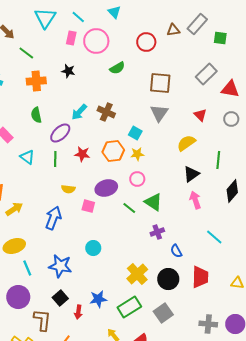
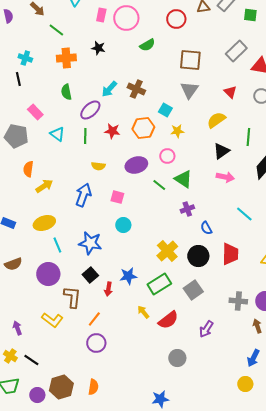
yellow star: (137, 154) -> (177, 131), moved
pink arrow: (195, 200) -> (225, 177), turned 120
pink square: (88, 206) -> (117, 197), moved

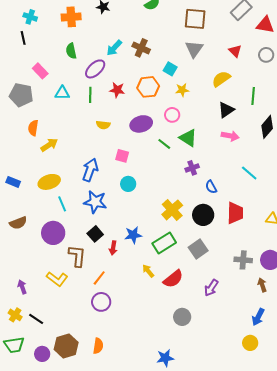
cyan triangle: (57, 134) -> (62, 93), turned -35
blue arrow: (83, 195) -> (90, 170), moved

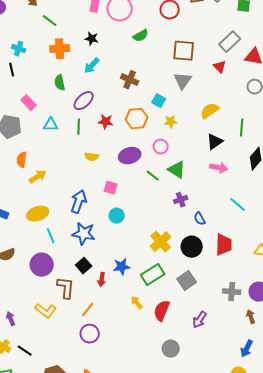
cyan arrow: (114, 48) -> (92, 66), moved
red triangle: (235, 51) -> (220, 67), moved
red semicircle: (173, 279) -> (162, 311), turned 150

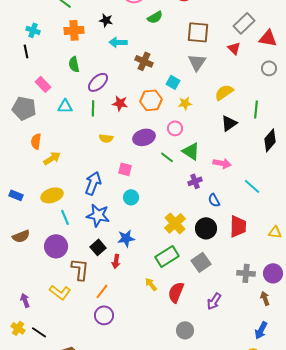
cyan arrow: (92, 66) -> (118, 42), moved, turned 48
pink arrow: (219, 168) -> (222, 163), moved
blue star: (122, 267) -> (126, 238), moved

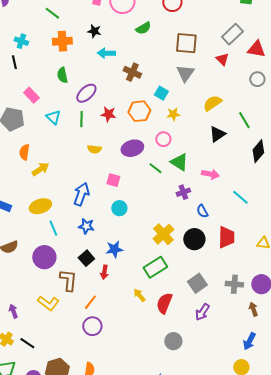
cyan triangle: (65, 106) -> (53, 117), turned 42
green line: (256, 109) -> (244, 120), turned -36
blue star: (98, 215) -> (86, 226), size x0.7
gray square: (201, 262) -> (197, 283), moved

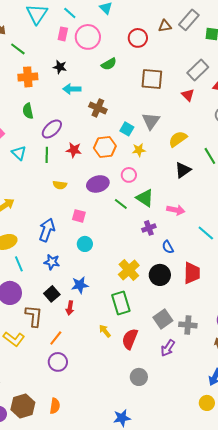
gray triangle: (185, 73) -> (151, 121), moved
green rectangle: (155, 267) -> (121, 303), turned -75
gray cross: (234, 284) -> (188, 325), moved

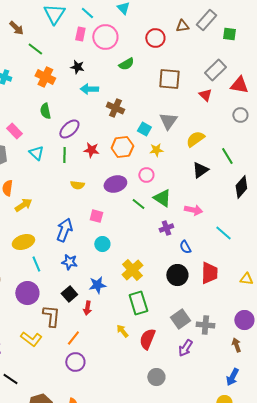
orange cross: (28, 77) -> (45, 77), turned 30
yellow cross: (129, 270) -> (132, 270), moved

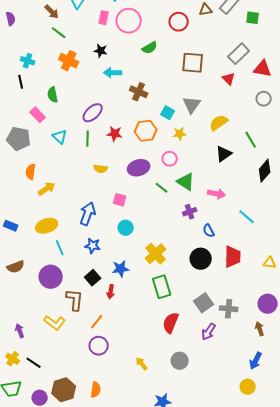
brown arrow: (16, 28) -> (52, 12), moved
green semicircle: (45, 111) -> (53, 95), moved
yellow arrow: (122, 331) -> (142, 364), moved

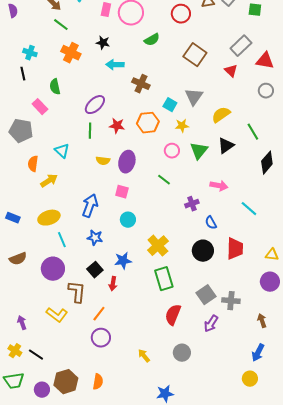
brown square: (193, 63) -> (195, 55), turned 30
cyan triangle: (60, 137) -> (62, 151), moved
purple ellipse: (139, 168) -> (127, 162), moved, turned -60
green triangle: (186, 182) -> (199, 151), moved, turned 36
purple circle: (268, 304) -> (270, 282), moved

